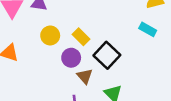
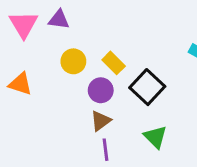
brown triangle: (85, 76) -> (101, 121), moved, turned 35

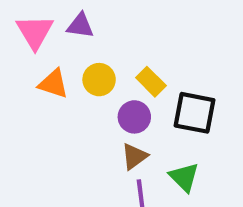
orange triangle: (20, 84) -> (53, 84), moved
black square: (147, 87) -> (195, 113), turned -32
green triangle: (155, 137) -> (184, 177), moved

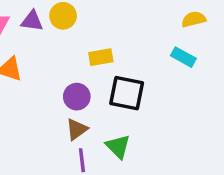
yellow circle: (99, 80) -> (63, 16), moved
yellow rectangle: (151, 82) -> (101, 57), moved, turned -55

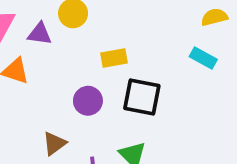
purple triangle: (32, 21) -> (40, 34), moved
brown triangle: (77, 129) -> (54, 144), moved

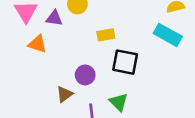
cyan rectangle: (203, 58) -> (168, 35), size x1.5
purple circle: (88, 101) -> (85, 75), moved

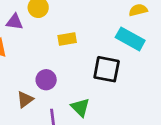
black square: (125, 62) -> (107, 69), moved

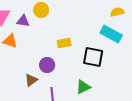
yellow rectangle: (67, 39) -> (64, 43), moved
green triangle: (80, 107) -> (83, 87), moved, turned 49

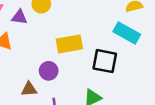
yellow rectangle: (64, 43) -> (69, 44), size x1.5
brown triangle: (31, 80) -> (29, 89), turned 32

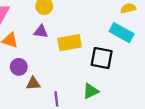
purple triangle: (19, 17) -> (41, 32), moved
purple circle: (49, 71) -> (19, 67), moved

